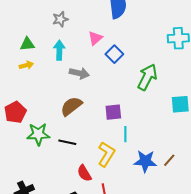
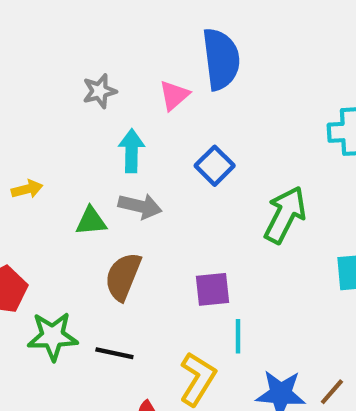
pink triangle: (95, 38) -> (174, 95), moved
green triangle: (27, 44) -> (91, 221), moved
cyan arrow: (59, 50) -> (132, 151), moved
brown semicircle: (71, 106) -> (123, 277), turned -30

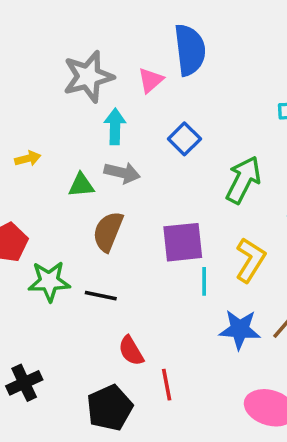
gray star: (100, 91) -> (88, 77), size x1.8
purple square: (213, 289) -> (183, 242), size x1.4
yellow L-shape: (198, 379) -> (250, 260), moved

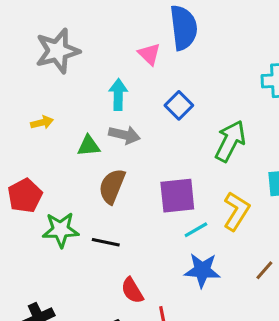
gray star: (88, 77) -> (58, 51), moved
pink triangle: (151, 80) -> (149, 54), turned -35
cyan line: (204, 281) -> (196, 230), turned 60
blue star: (240, 329) -> (202, 270), moved

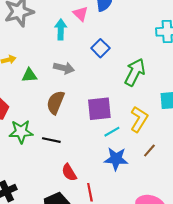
cyan arrow: (118, 94) -> (61, 29), moved
green triangle: (89, 146) -> (29, 75), moved
brown line: (264, 270) -> (149, 150), moved

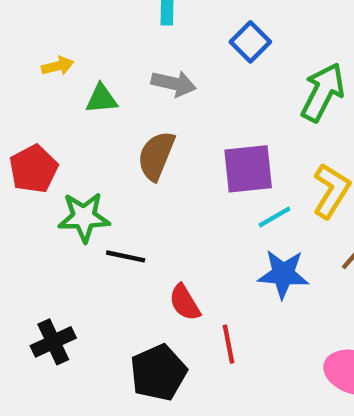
black line: (51, 140) -> (126, 256), moved

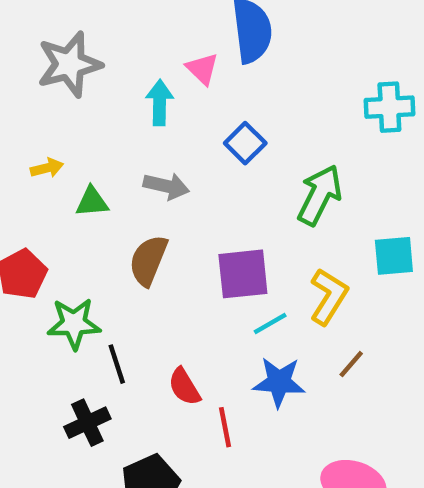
black line: (126, 256) -> (117, 364), turned 60
red semicircle: (185, 302) -> (184, 387), moved
black cross: (53, 342) -> (87, 423), moved
red line: (228, 344) -> (225, 427), moved

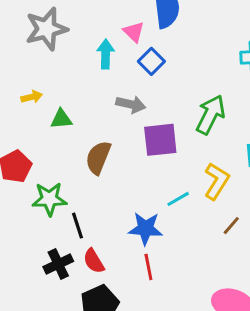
blue square: (245, 143) -> (151, 61), moved
gray arrow: (166, 186) -> (131, 104), moved
purple square: (243, 274) -> (160, 140), moved
blue star: (279, 382) -> (146, 229), moved
red semicircle: (184, 387) -> (94, 261), moved

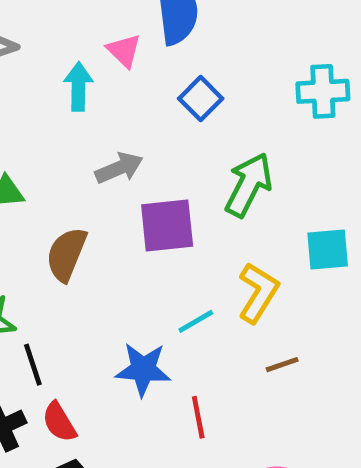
blue square: (151, 61) -> (201, 99), moved
gray arrow: (131, 104) -> (119, 168), turned -36
brown line: (231, 226) -> (282, 365), turned 30
red line: (148, 267) -> (198, 417), moved

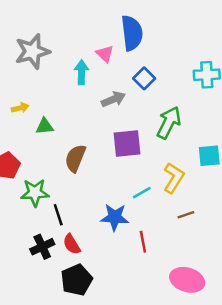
gray arrow: (119, 168) -> (113, 99), moved

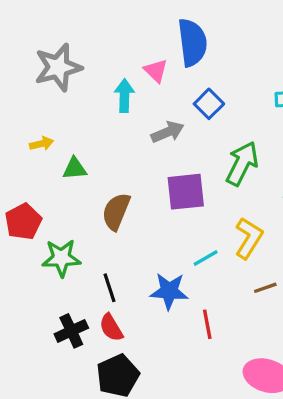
black line: (58, 215) -> (109, 288), moved

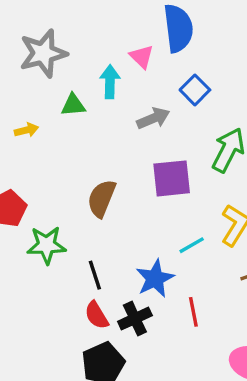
green triangle: (75, 168) -> (73, 105), moved
blue star: (169, 291) -> (155, 278), turned -30
black cross: (71, 331) -> (135, 319), moved

